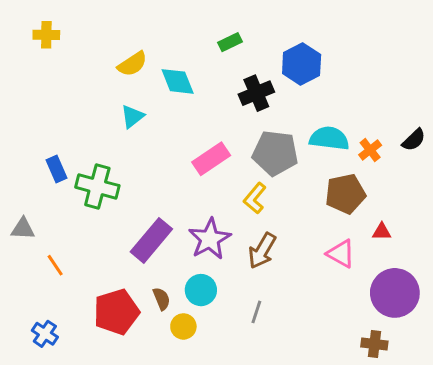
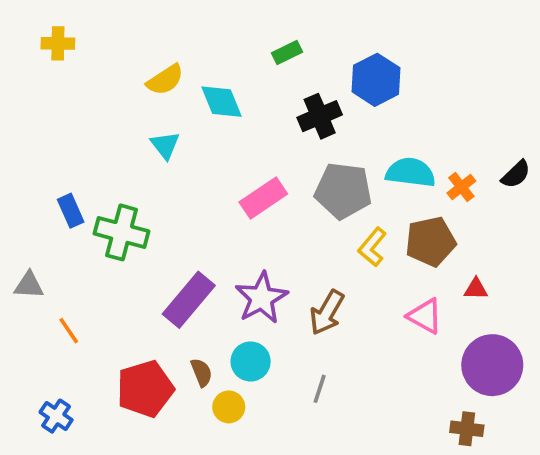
cyan triangle: (132, 116) -> (165, 145), turned -30
yellow L-shape: (255, 198) -> (372, 247), moved

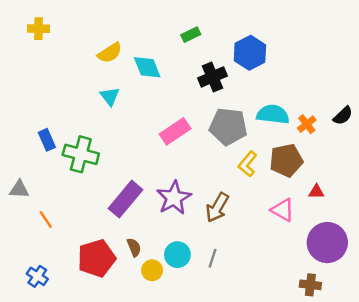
cyan circle: (251, 362) -> (177, 255), moved

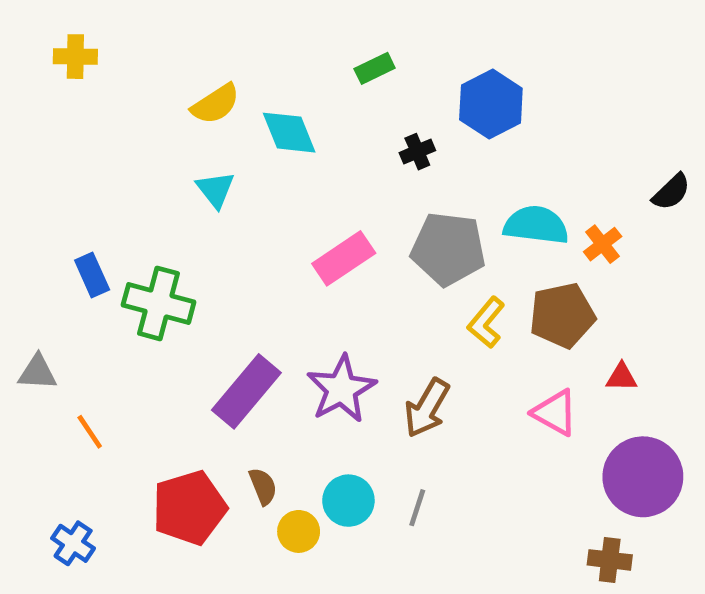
black cross: (212, 77) -> (417, 152), size x0.6
black semicircle: (343, 116) -> (671, 192), moved

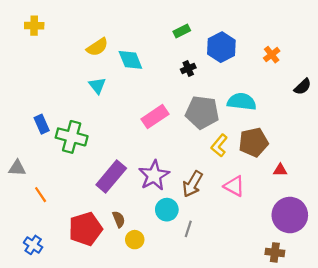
green rectangle: (375, 68) -> (182, 31), moved
orange cross: (603, 244) -> (272, 55), moved
pink triangle: (555, 413) -> (234, 186), moved
cyan circle: (348, 501) -> (167, 210), moved

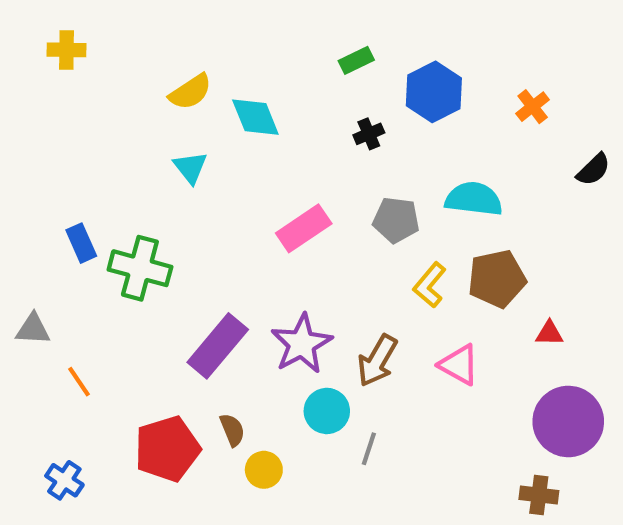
gray pentagon: (202, 112) -> (396, 220), size x0.7

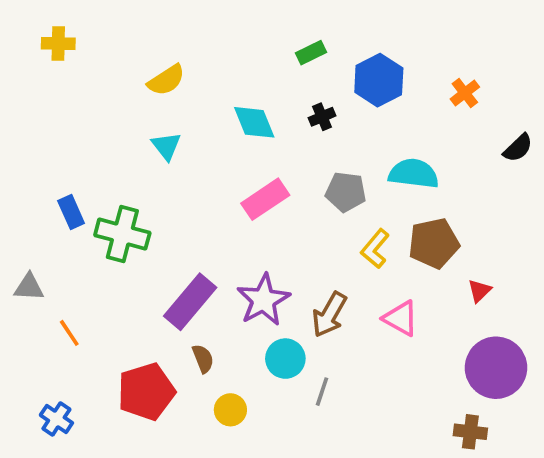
cyan diamond: (255, 117) -> (254, 122), moved
red triangle: (549, 333) -> (480, 291), turned -45
brown semicircle: (232, 430) -> (203, 359), moved

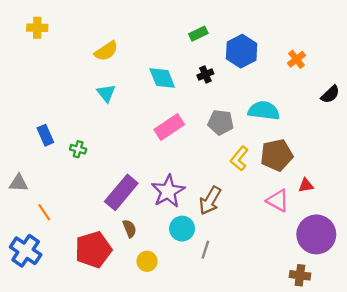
green cross: (122, 234) -> (78, 149), size x0.5
red triangle: (480, 291) -> (306, 185), turned 35
pink triangle: (401, 318) -> (278, 201), moved
blue cross: (56, 419) -> (26, 251), moved, size x1.5

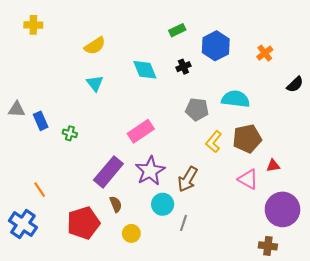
pink rectangle: (169, 127) -> (141, 131), moved
gray triangle: (19, 183) -> (17, 109), moved

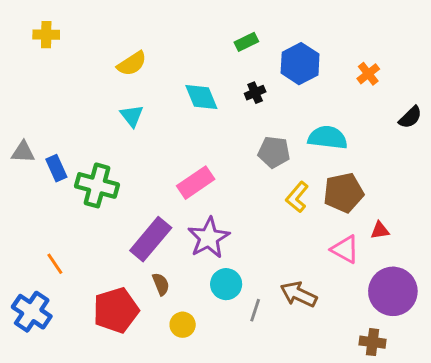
green cross: (70, 133) -> (97, 185), size x2.0
brown arrow: (188, 179) -> (299, 294), moved, turned 85

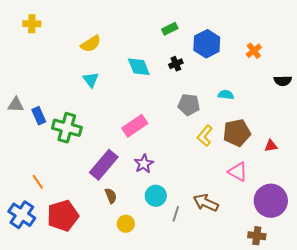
black semicircle: (410, 117) -> (283, 81), turned 42
cyan semicircle: (328, 138) -> (226, 95), size x0.6
red triangle: (380, 230) -> (271, 146), moved
purple star: (209, 238) -> (144, 164), size x0.7
red pentagon: (116, 310) -> (63, 216), moved

